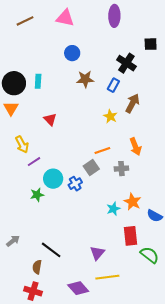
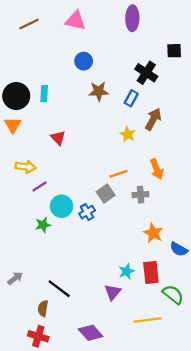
yellow arrow: (22, 144) -> (26, 167), turned -54
cyan star: (113, 209) -> (127, 271), moved
yellow line: (107, 277) -> (147, 320), moved

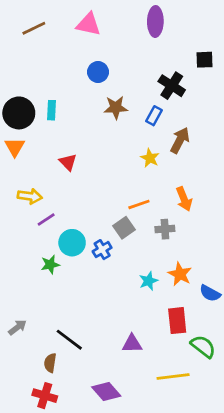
cyan star: (127, 271) -> (149, 281), moved
purple triangle: (113, 292) -> (132, 344), turned 48

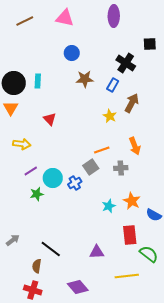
purple line: (46, 219) -> (31, 171), moved

